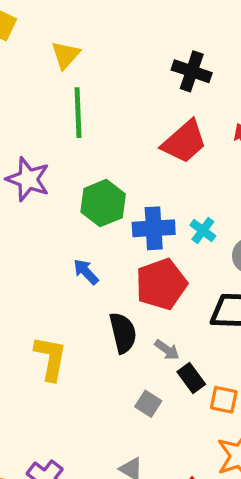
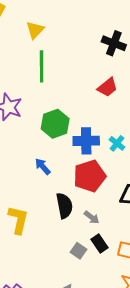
red trapezoid: (184, 142) -> (107, 87), size x0.7
black rectangle: (191, 378) -> (100, 244), moved

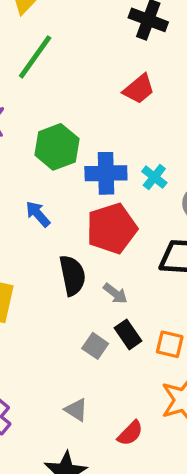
green line: (42, 66) -> (35, 57), turned 36

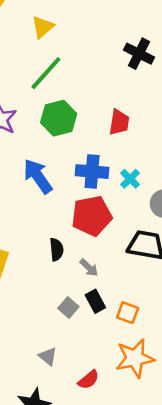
red trapezoid: (139, 89) -> (119, 122), moved, turned -48
green hexagon: (57, 147) -> (59, 118), moved
blue arrow: (38, 214) -> (38, 176), moved, size x1.6
black semicircle: (72, 275) -> (56, 250), size x0.7

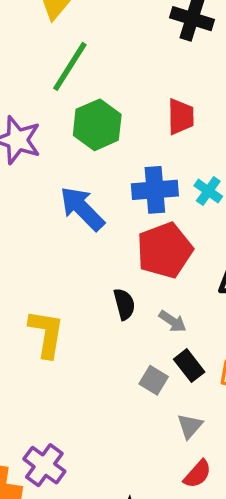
gray triangle: (48, 356) -> (190, 426), moved, turned 42

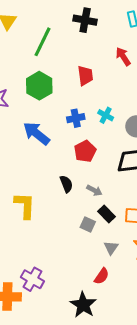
green line: (70, 66) -> (43, 42), moved
blue cross: (155, 190) -> (76, 118), size x0.7
red pentagon: (165, 250) -> (85, 151), size x0.7
red semicircle: (198, 474) -> (102, 276), moved

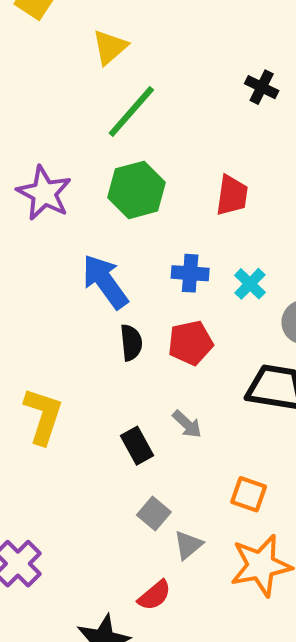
black cross: (85, 20) -> (262, 87), size x0.7
green line: (43, 42) -> (131, 112), moved
black semicircle: (66, 184) -> (131, 343), moved
black rectangle: (107, 214) -> (137, 446), moved
gray square: (88, 225) -> (154, 513), moved

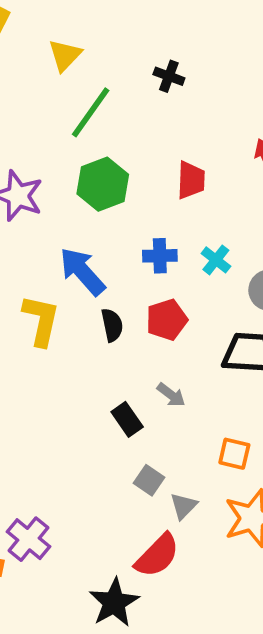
black cross: (262, 87) -> (169, 76), moved
yellow L-shape: (43, 416) -> (41, 320), moved
red semicircle: (154, 595) -> (157, 556), size x1.5

